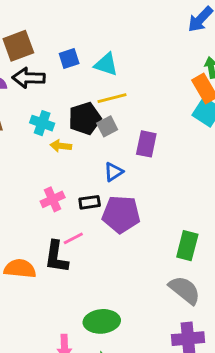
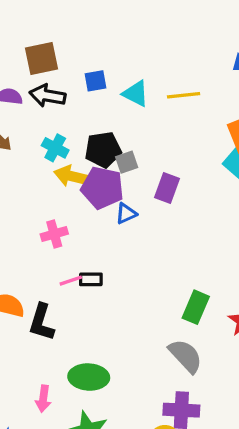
yellow line: (112, 98) -> (184, 95), moved
yellow arrow: (61, 146) -> (72, 176), size x1.5
black rectangle: (90, 202) -> (91, 279), moved
purple pentagon: (121, 214) -> (102, 188), moved
black L-shape: (56, 257) -> (42, 322), moved

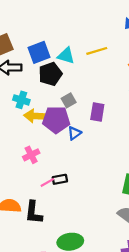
blue square: (96, 81) -> (39, 52), size x1.5
black pentagon: (103, 150) -> (50, 74), moved

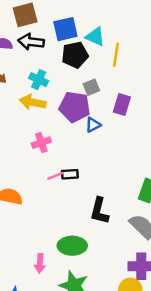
yellow line: (97, 51) -> (116, 55), moved, turned -72
yellow arrow: (36, 116) -> (33, 102), moved
black L-shape: (34, 212) -> (99, 211), moved

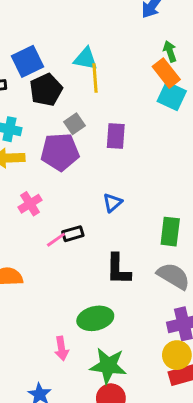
cyan triangle: (95, 37) -> (86, 59), moved
blue triangle: (93, 125) -> (112, 203), moved

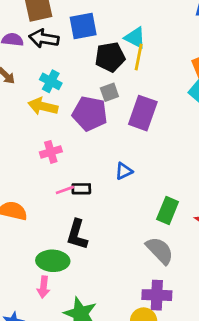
black pentagon: (46, 90) -> (110, 57), moved
purple rectangle: (116, 136) -> (143, 113), size x1.4
black L-shape: (118, 269) -> (77, 235), moved
green ellipse: (95, 318) -> (53, 261), moved

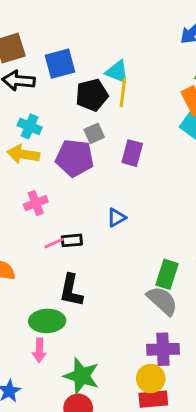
purple rectangle: (143, 113) -> (132, 153), size x0.7
green rectangle: (168, 211) -> (167, 274), moved

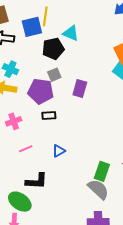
yellow line: (123, 93) -> (45, 16), moved
blue triangle: (116, 218) -> (59, 151), moved
black rectangle: (72, 240) -> (49, 116), moved
black L-shape: (71, 290) -> (37, 181), turned -100
green ellipse: (47, 321) -> (20, 202), turned 35

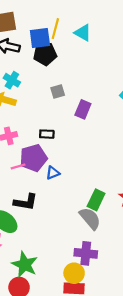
cyan triangle: (71, 33) -> (83, 33), moved
black pentagon: (53, 49) -> (45, 54), moved
purple pentagon: (41, 91) -> (33, 158), moved, turned -30

